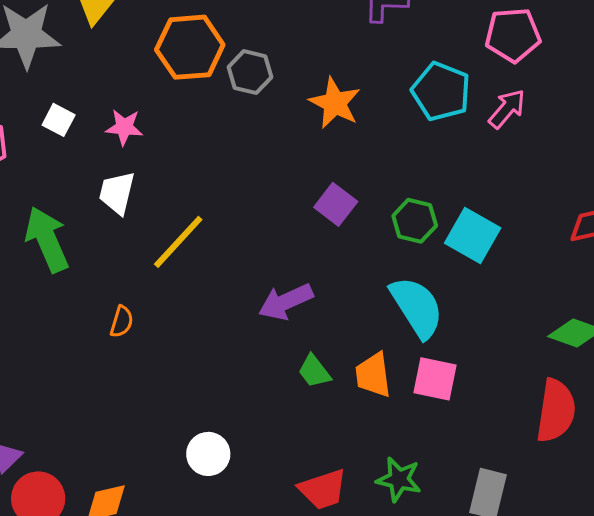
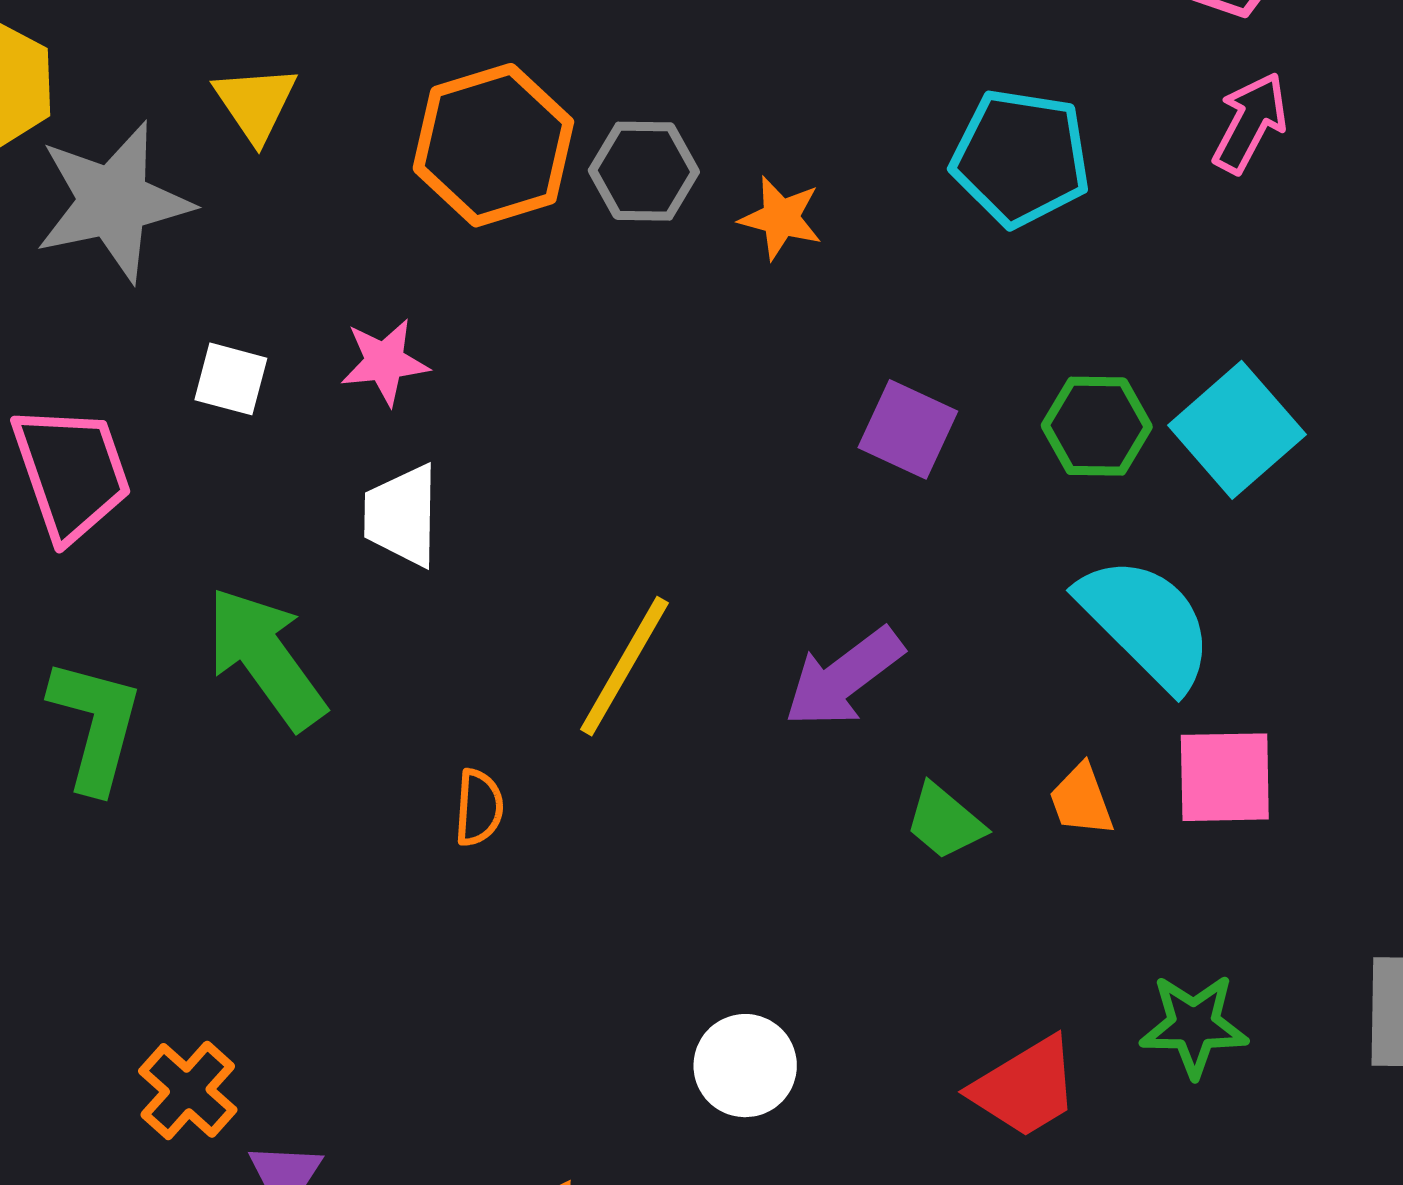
cyan pentagon: (441, 91) -> (1021, 158), moved
orange star: (335, 103) -> (781, 218), moved, size x0.7
cyan square: (473, 235) -> (1237, 430), turned 32
yellow line: (178, 242) -> (624, 666), moved
orange trapezoid: (373, 375) -> (1081, 800), size x0.7

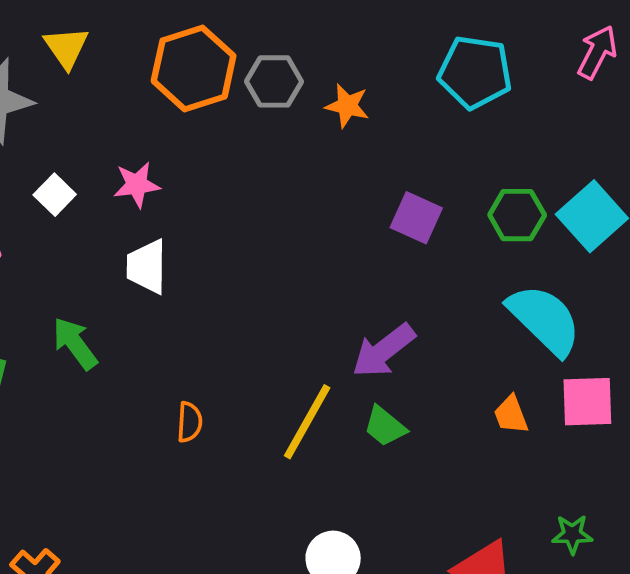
white square: (231, 379) -> (55, 195), turned 30
green arrow: (266, 658) -> (75, 343), size x0.7
yellow line: (624, 666) -> (307, 422), moved
green trapezoid: (945, 822) -> (385, 426), moved
green star: (1194, 1025) -> (572, 534), size x0.7

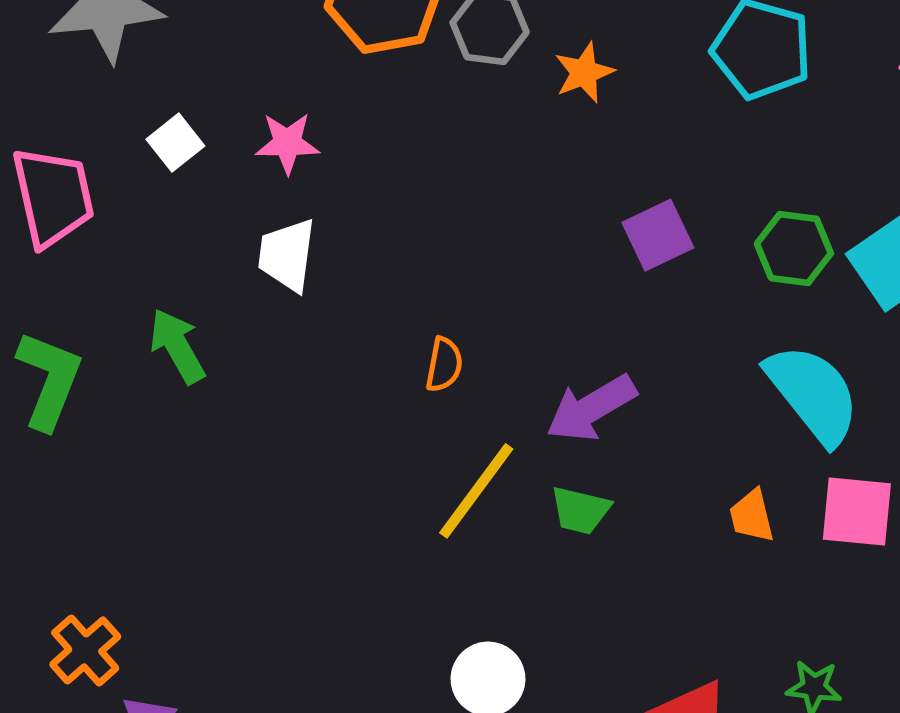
orange star: (347, 106) -> (584, 72), turned 30
purple square: (416, 218) -> (658, 235), turned 33
orange semicircle: (189, 422) -> (444, 365), moved
green trapezoid: (385, 426) -> (580, 510), turned -33

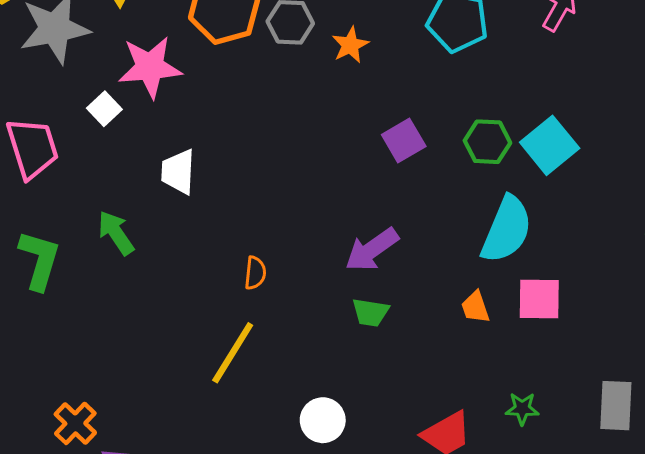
pink star: (287, 143) -> (150, 67), moved, size x1.6
orange semicircle: (444, 365) -> (255, 273), moved
cyan semicircle: (813, 394) -> (507, 229), turned 66
yellow line: (476, 491) -> (233, 353), moved

